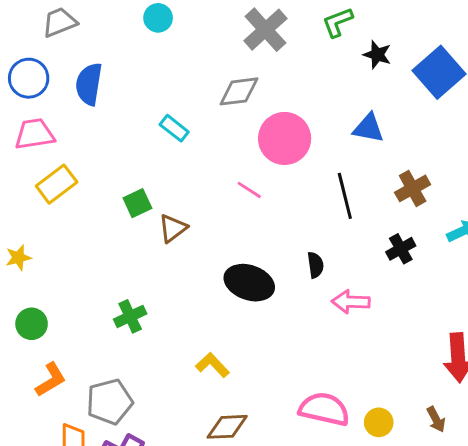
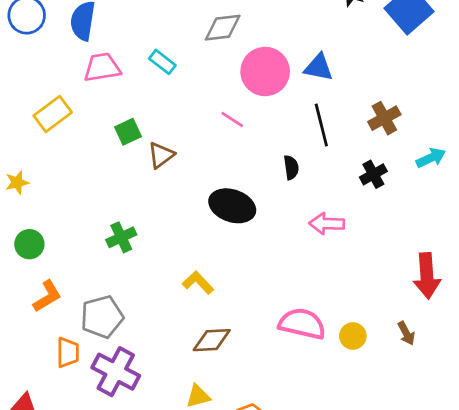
blue triangle: (368, 128) -> (319, 67), moved
pink trapezoid: (35, 134) -> (102, 67), moved
black semicircle: (315, 265) -> (291, 167), moved

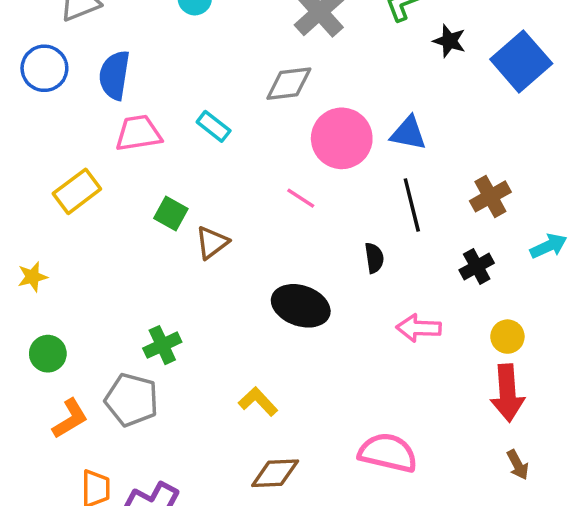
green square: (128, 132) -> (171, 214), turned -36
red arrow: (427, 276) -> (507, 393), moved
gray pentagon: (102, 317) -> (132, 400), moved, turned 30
yellow circle: (353, 336) -> (507, 337), moved

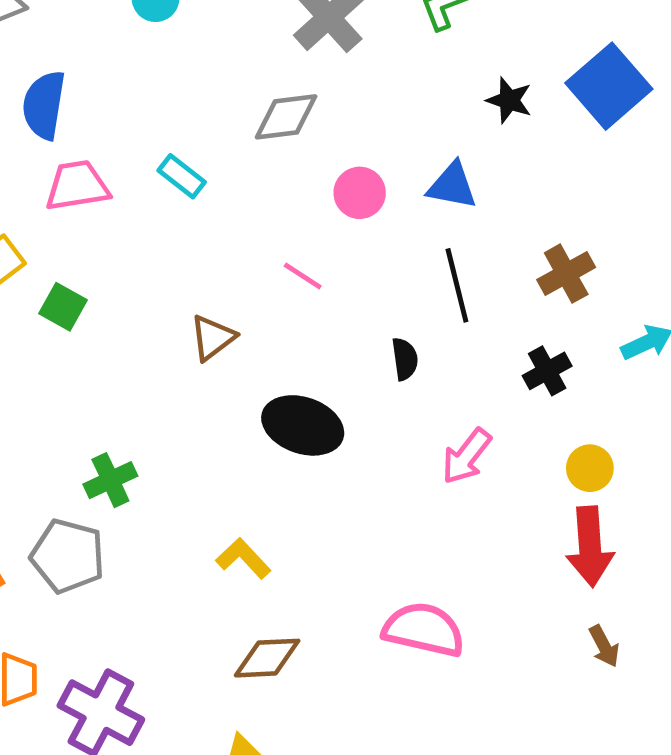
black star: (449, 41) -> (509, 100), moved
pink circle: (342, 138) -> (360, 193), size x0.6
green square: (171, 214) -> (63, 307), moved
brown triangle: (212, 243) -> (212, 338), moved
pink arrow: (419, 328) -> (466, 456), turned -54

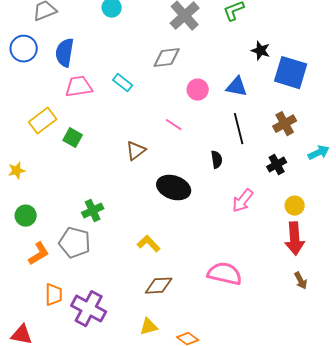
blue square: (609, 86) -> (291, 73), moved, turned -32

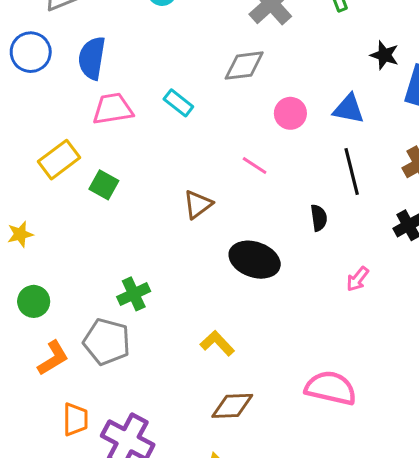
pink arrow: (243, 201) -> (358, 279), size x0.7

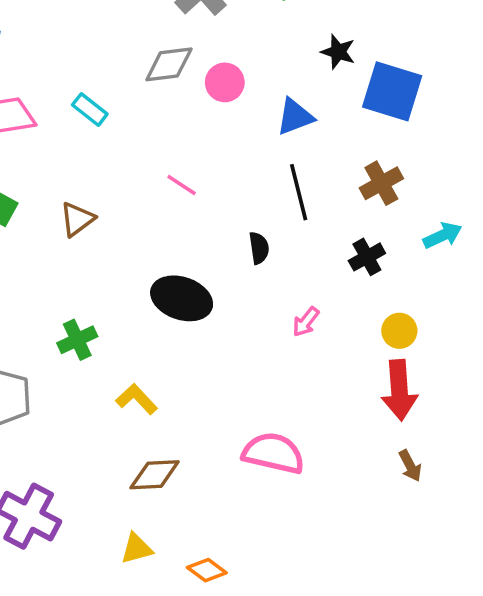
blue triangle: (349, 109) -> (295, 117), turned -32
pink circle: (290, 113) -> (225, 82), moved
brown triangle: (198, 204) -> (77, 219), moved
green cross: (134, 294) -> (77, 340), moved

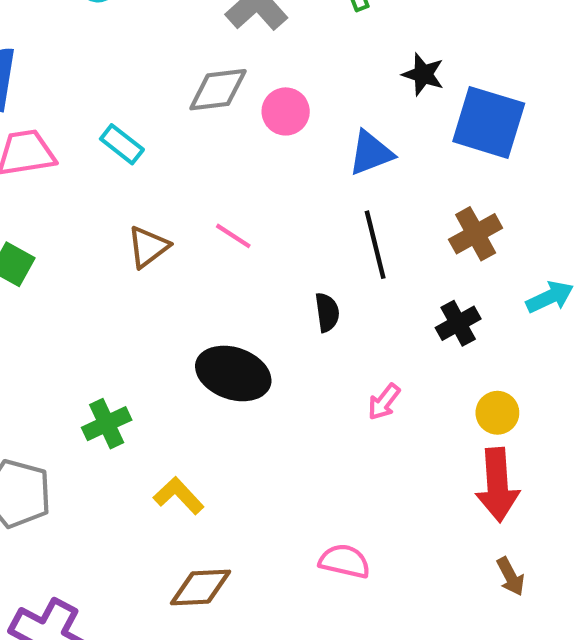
brown triangle: (77, 219) -> (148, 247), moved
pink semicircle: (273, 453) -> (345, 561), size x0.7

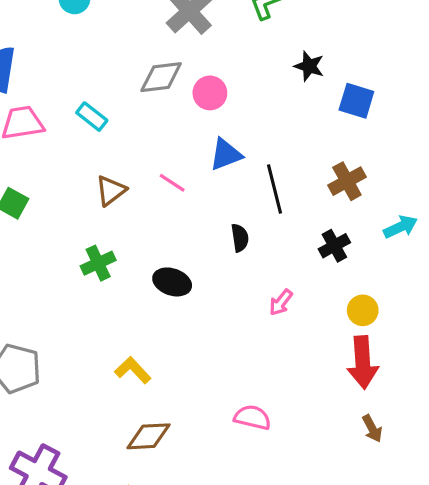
blue square: (489, 122) -> (356, 101), size x0.7
blue triangle: (371, 153) -> (226, 154), moved
black ellipse: (233, 373) -> (172, 282), size x0.7
green cross: (107, 424) -> (98, 263), moved

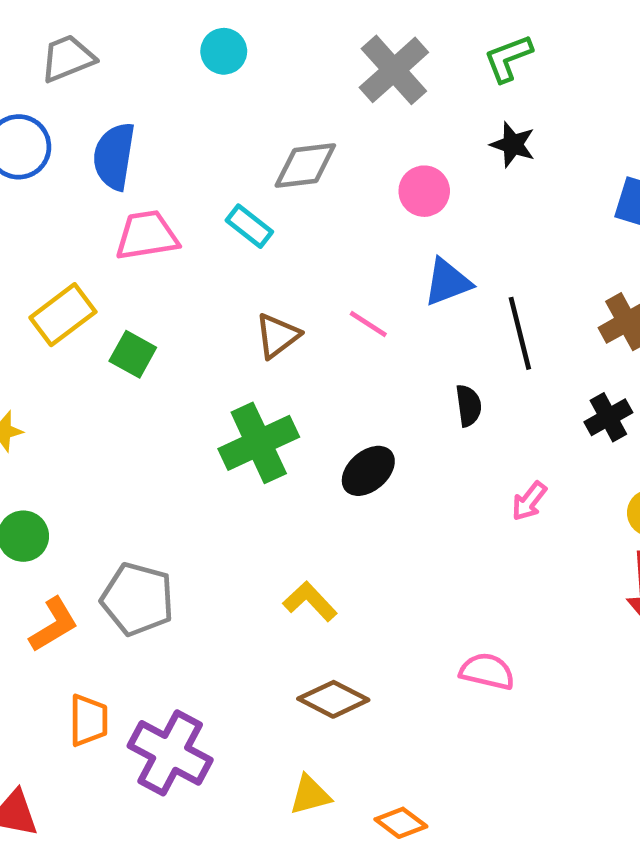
black star: (309, 66) -> (513, 145), moved
gray diamond: (161, 77) -> (305, 165), moved
green cross: (98, 263) -> (259, 443), size x1.5
black ellipse: (172, 282) -> (368, 471), turned -60
brown diamond: (148, 436) -> (333, 699), turned 30

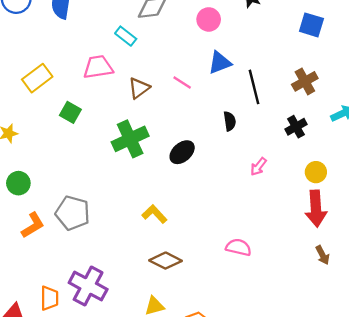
pink trapezoid: (147, 235) -> (98, 67), moved
green square: (133, 354) -> (70, 112), moved
orange trapezoid: (89, 720) -> (49, 298), moved

